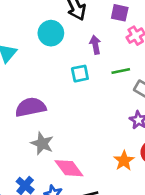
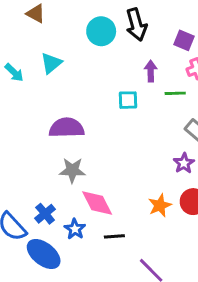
cyan circle: (51, 33) -> (101, 31), moved
green line: (121, 71) -> (175, 93), moved
gray star: (42, 143) -> (72, 170), turned -30

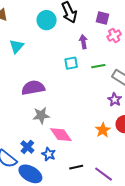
green line: (175, 93) -> (98, 66), moved
black line: (114, 236) -> (76, 167), moved

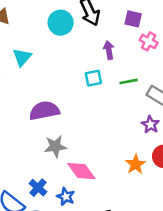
pink cross: (114, 36) -> (149, 41), turned -32

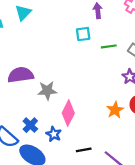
green line: (129, 81) -> (109, 46), moved
purple semicircle: (44, 111) -> (21, 75), moved
pink diamond: (81, 171) -> (68, 113), turned 60

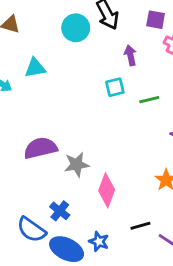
cyan triangle: (23, 13) -> (35, 68), turned 42
blue star: (54, 134) -> (99, 241), moved
black line: (84, 150) -> (140, 226), moved

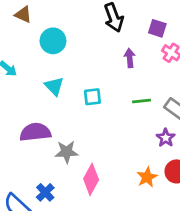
cyan circle: (76, 28) -> (53, 41), moved
cyan triangle: (35, 68) -> (54, 86), moved, turned 48
cyan square: (115, 87) -> (92, 97), moved

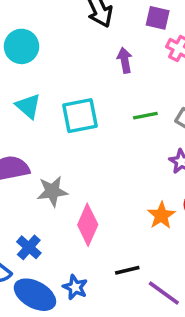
cyan square: (92, 97) -> (80, 116), size x1.5

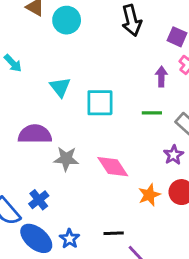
cyan circle: (21, 46) -> (67, 20), moved
purple arrow: (125, 60) -> (161, 77), moved
pink diamond: (88, 225) -> (113, 167), moved, turned -68

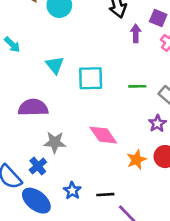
purple arrow: (161, 77) -> (136, 33), moved
gray star: (66, 159) -> (55, 142), moved
blue star: (69, 239) -> (72, 191), moved

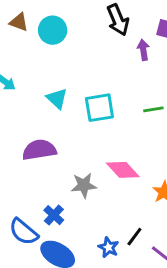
gray star: (55, 142) -> (84, 185), moved
blue star: (72, 191) -> (108, 247), moved
black line: (105, 195) -> (134, 237), turned -42

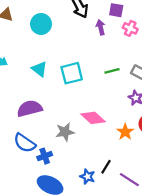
cyan circle: (53, 30) -> (41, 24), moved
blue cross: (54, 215) -> (45, 156), turned 32
blue semicircle: (24, 232) -> (25, 143), moved

